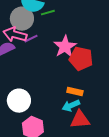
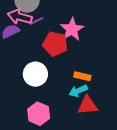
red pentagon: (81, 59) -> (55, 44), moved
white circle: (19, 101) -> (35, 74), moved

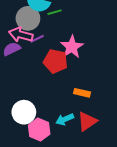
white circle: (35, 74) -> (24, 112), moved
cyan arrow: (78, 91) -> (65, 119), moved
red triangle: (88, 105) -> (87, 121), turned -30

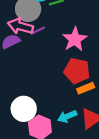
red pentagon: (55, 61) -> (77, 71), moved
orange rectangle: (82, 93) -> (86, 88), turned -35

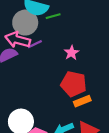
pink star: (75, 39) -> (71, 53), size x0.6

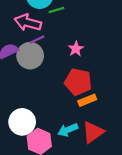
gray circle: (25, 23) -> (30, 56), moved
pink arrow: (18, 40) -> (28, 23), moved

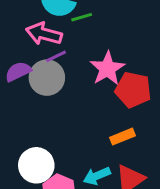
pink star: (76, 49) -> (107, 69), size x1.6
red pentagon: (78, 82) -> (133, 90), moved

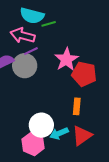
orange rectangle: (122, 137) -> (77, 106), turned -63
white circle: (36, 165) -> (41, 125), moved

